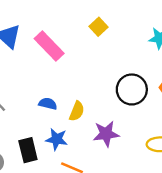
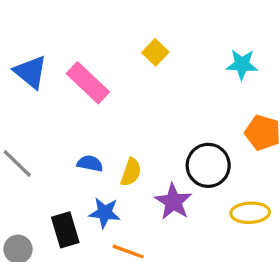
black circle: (132, 89) -> (208, 165), moved
purple star: (106, 134) -> (173, 202), turned -30

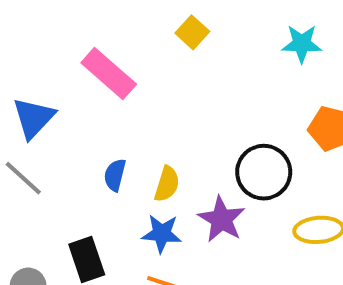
blue triangle: (30, 72) -> (34, 118), moved, turned 36
blue semicircle: (90, 164) -> (115, 175), turned -85
blue star: (105, 213) -> (162, 234), moved

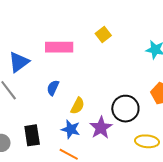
pink rectangle: (109, 73) -> (59, 47), turned -52
blue semicircle: (115, 175) -> (53, 88), moved

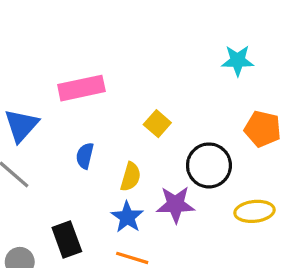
yellow square: (103, 35) -> (157, 124), moved
purple star: (101, 128) -> (176, 204), turned -30
blue star: (71, 129) -> (127, 217), turned 30

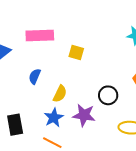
yellow square: (157, 124) -> (76, 52), moved, turned -35
black circle: (209, 165) -> (108, 95), size x0.7

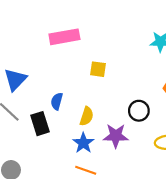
pink rectangle: (40, 35) -> (64, 37), moved
black rectangle: (15, 125) -> (40, 124), moved

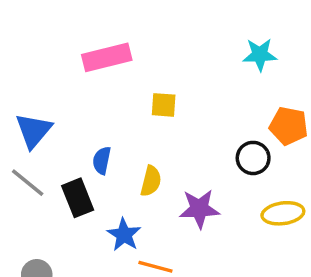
black circle: (139, 111) -> (253, 158), moved
blue star: (83, 143) -> (124, 235), moved

